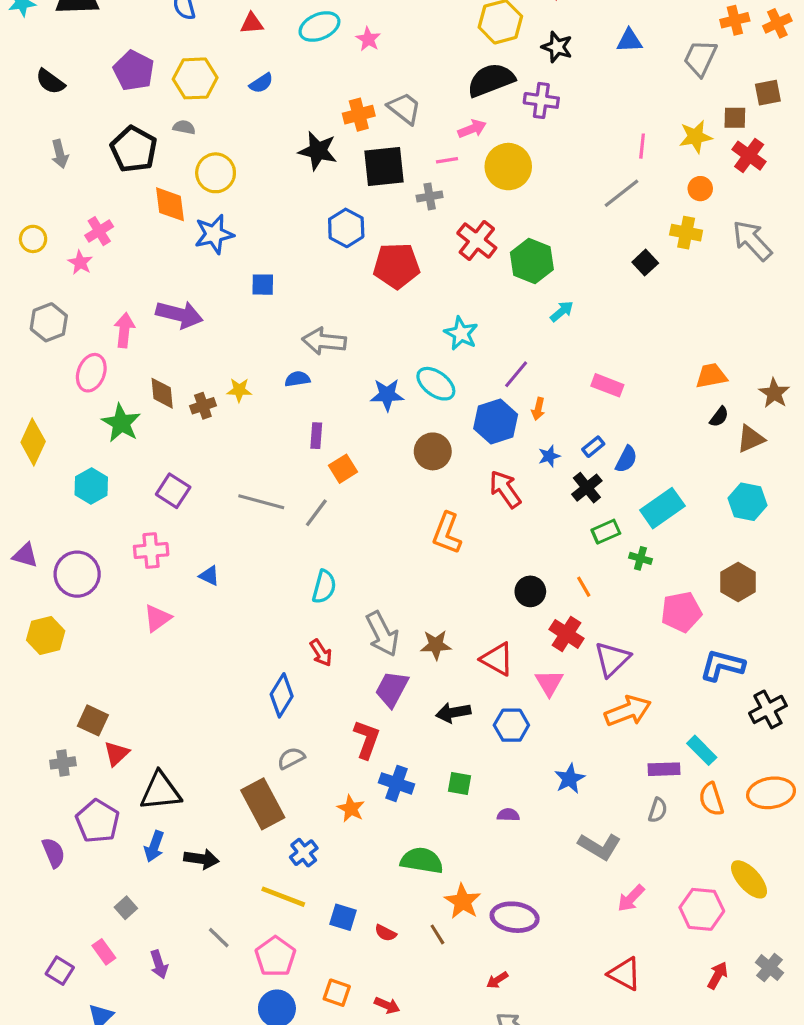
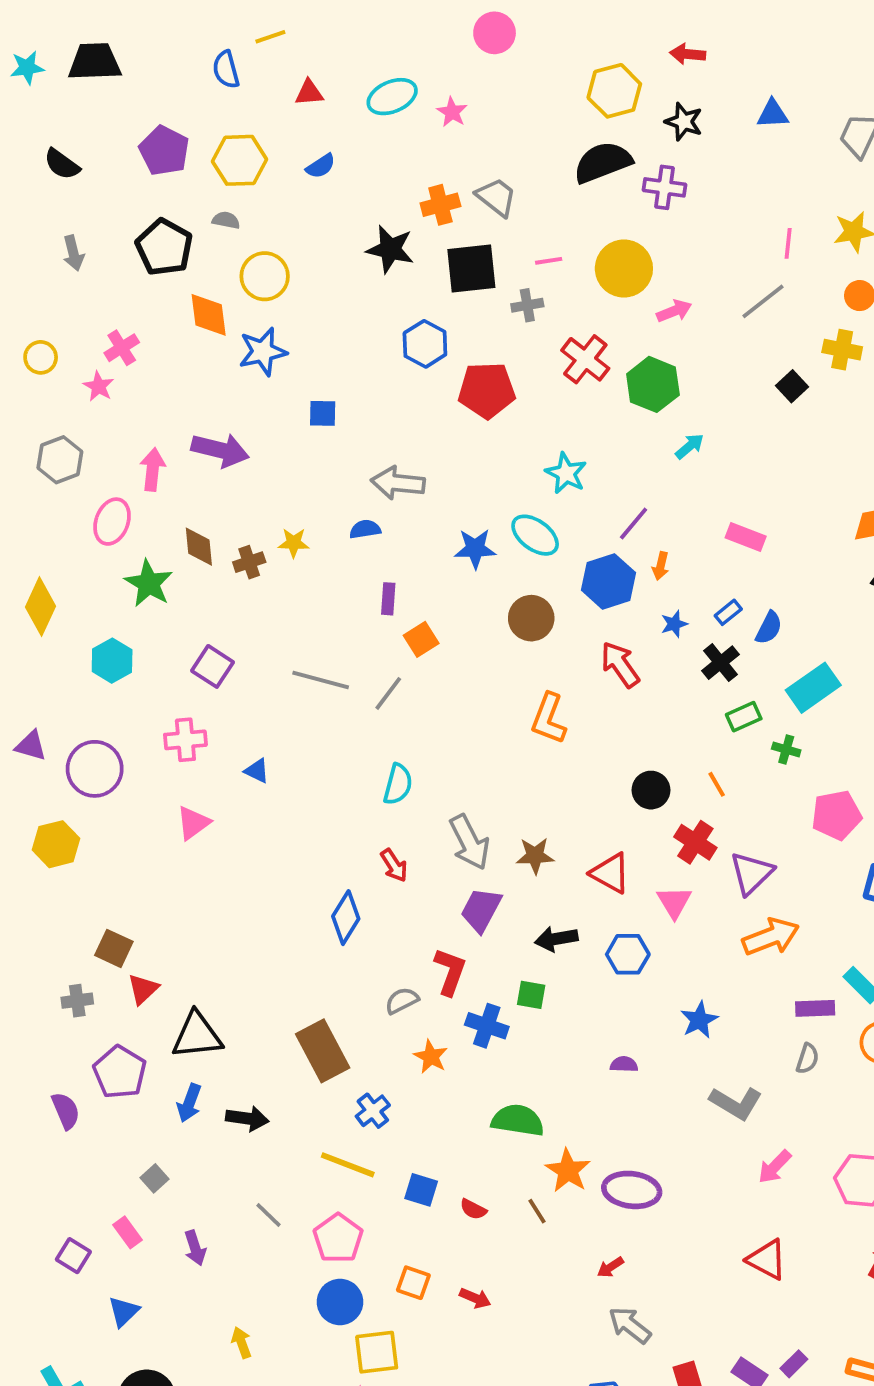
pink arrow: (472, 129) -> (674, 311), moved
gray semicircle: (291, 758) -> (402, 1001), moved
green square: (459, 783) -> (531, 995), moved

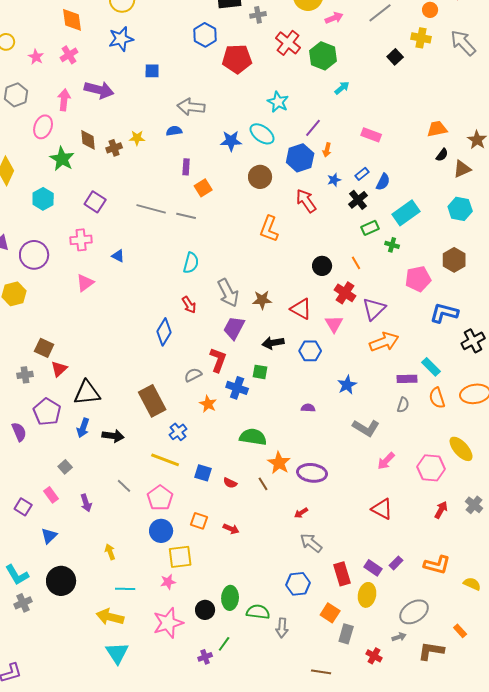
orange diamond: (209, 315) -> (72, 20), moved
pink cross: (122, 348) -> (69, 55), moved
gray line: (388, 693) -> (186, 216), turned 66

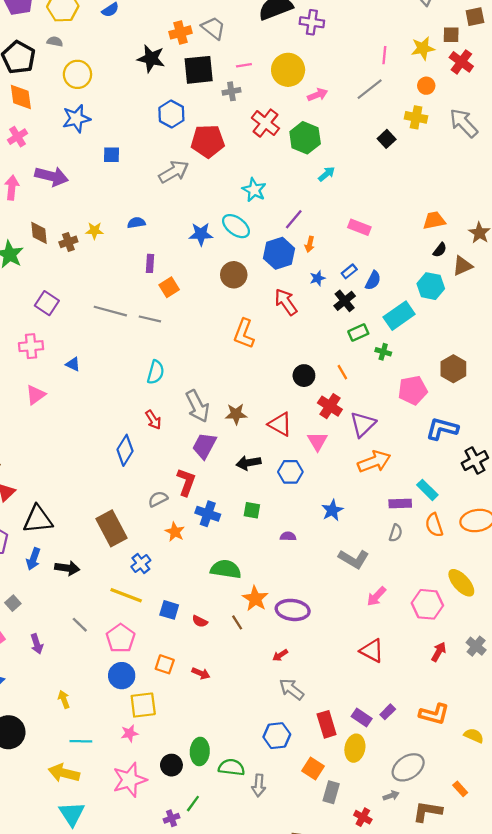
gray arrow: (191, 107) -> (174, 172), moved, turned 144
cyan hexagon: (460, 209) -> (431, 286), moved
green square: (260, 372) -> (252, 510), moved

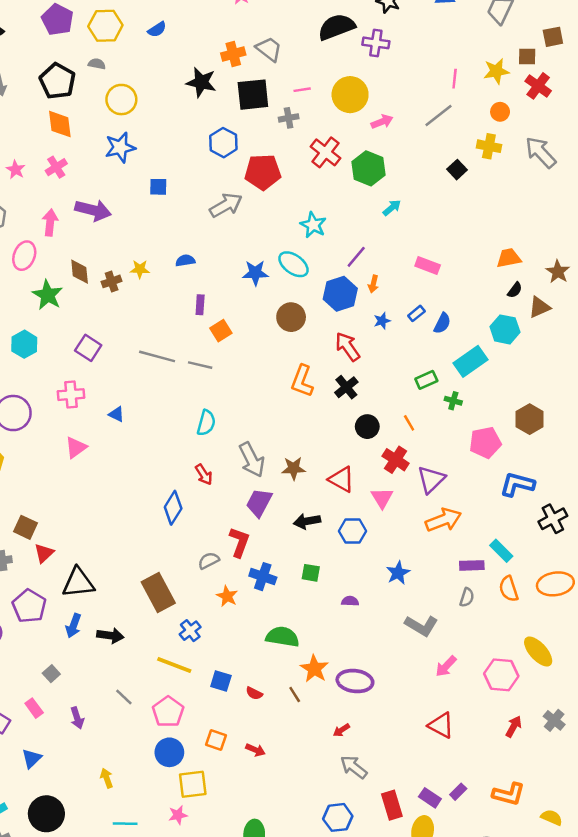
black cross: (345, 301) -> (346, 387), moved

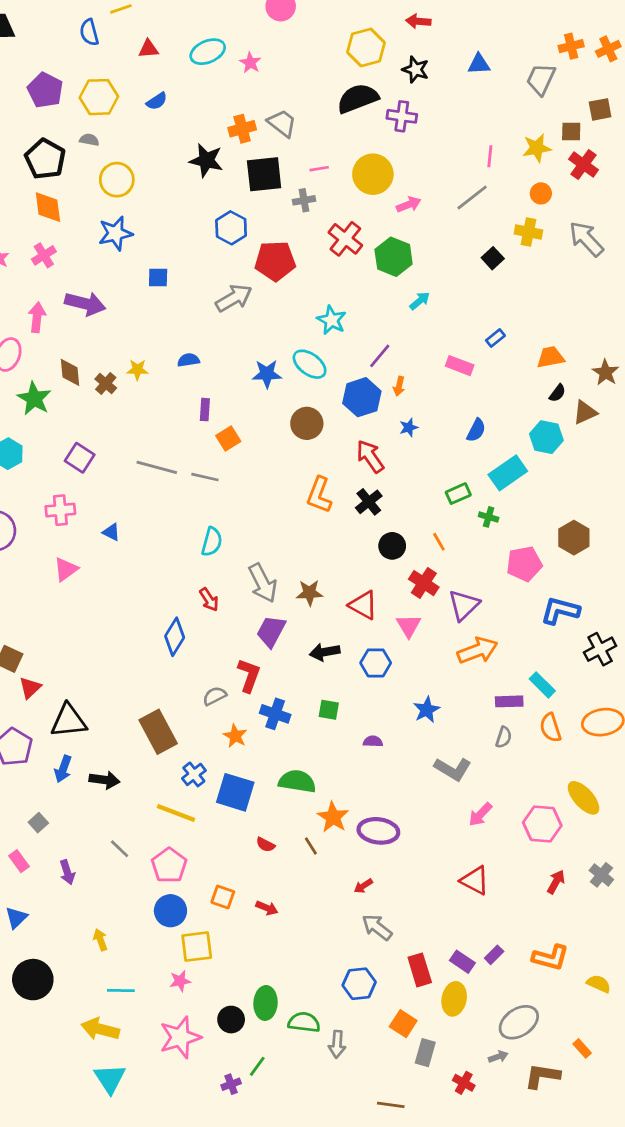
brown cross: (112, 281) -> (106, 383), turned -30
blue rectangle: (416, 313) -> (495, 338), moved
blue square: (221, 681) -> (235, 792), moved, size x1.6

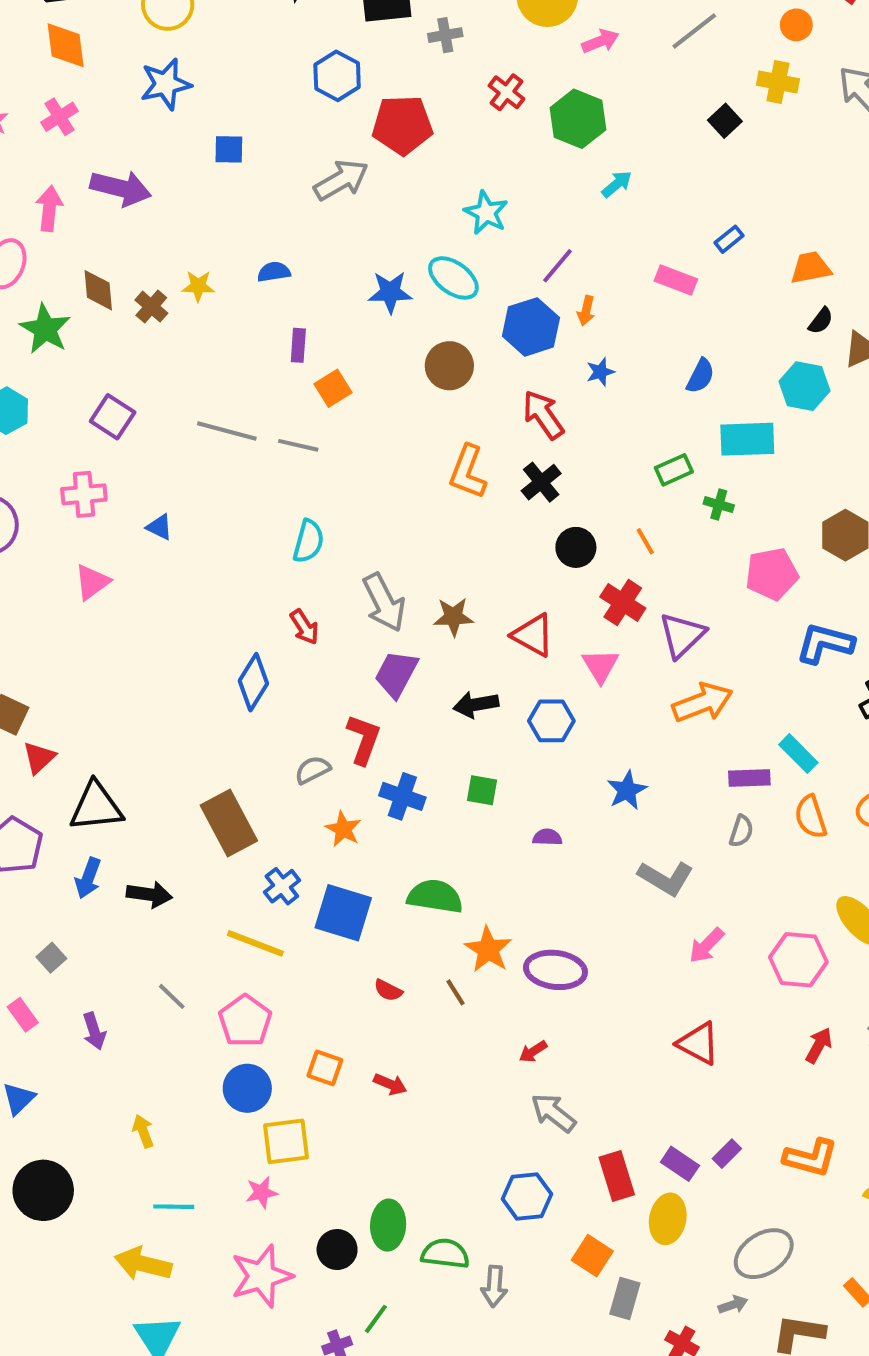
red cross: (345, 239) -> (506, 92), size x0.7
cyan rectangle: (508, 473) -> (747, 439), turned 33

